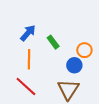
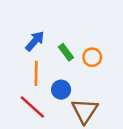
orange circle: (84, 50) -> (92, 57), moved
blue circle: (74, 65) -> (61, 90), moved

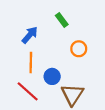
green rectangle: (66, 52) -> (62, 20), moved

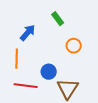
orange line: (31, 63) -> (17, 59), moved
red line: (28, 91) -> (26, 86), turned -35

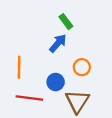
blue arrow: (28, 33) -> (58, 43), moved
orange circle: (74, 46) -> (82, 67), moved

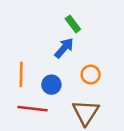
blue circle: (56, 82) -> (51, 85), moved

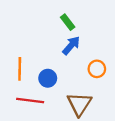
blue arrow: (64, 48) -> (71, 45), moved
orange circle: (91, 75) -> (97, 69), moved

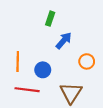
green rectangle: (68, 22) -> (50, 19), moved, turned 56

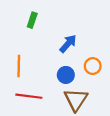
green rectangle: (50, 19) -> (32, 20), moved
blue circle: (43, 70) -> (66, 75), moved

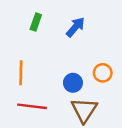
blue arrow: (68, 44) -> (75, 27), moved

